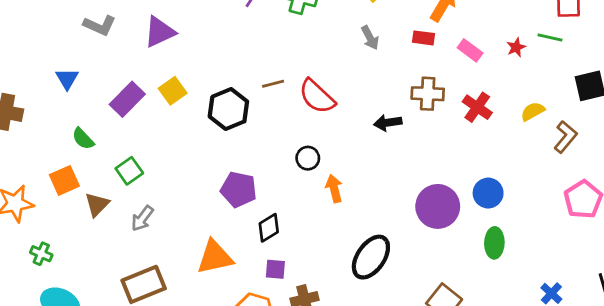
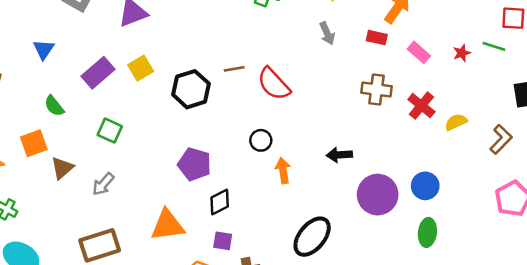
yellow semicircle: (533, 111) -> (456, 122), moved
black arrow: (388, 123) -> (339, 155), moved
green square: (129, 171) -> (110, 131), moved, turned -35

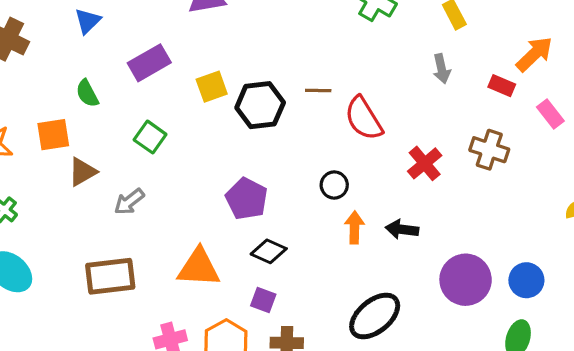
yellow square: (141, 68) -> (212, 87), moved
red cross: (421, 106) -> (425, 163), moved
black arrow: (339, 155) -> (402, 229), moved
black diamond: (220, 202) -> (269, 251), turned 40

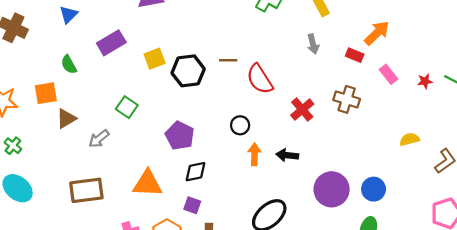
green square: (150, 137) -> (127, 107), moved
black diamond: (269, 251) -> (195, 172), turned -35

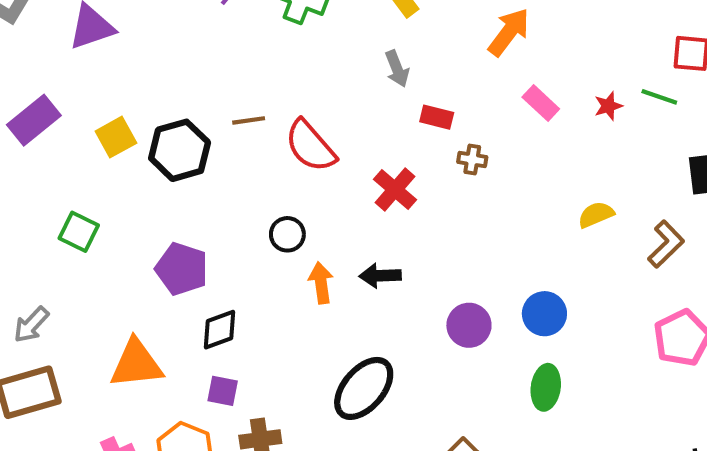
red rectangle: (355, 55) -> (437, 117), moved
brown cross: (347, 99) -> (472, 160), size x0.6
gray arrow: (99, 139) -> (31, 325), moved
purple circle: (332, 189) -> (469, 325), size x0.7

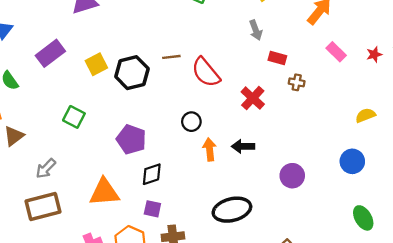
blue circle: (544, 314) -> (352, 161), moved
green ellipse: (546, 387) -> (363, 218), moved, turned -40
black ellipse: (364, 388) -> (232, 210), turned 33

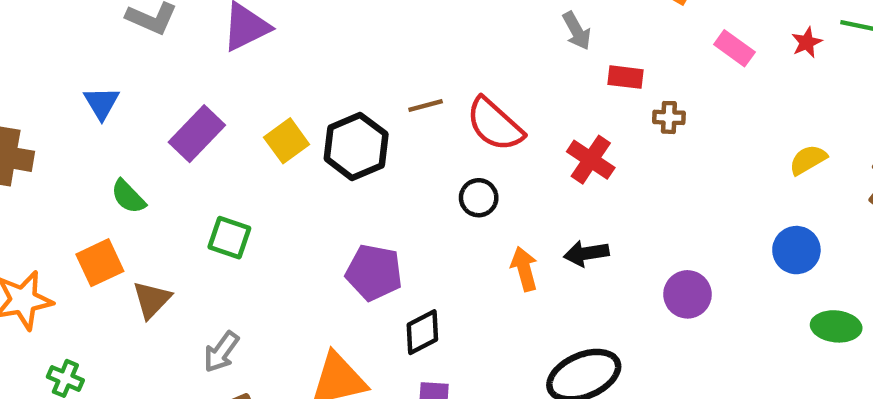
green square: (74, 117) -> (229, 238), moved
black circle: (191, 122) -> (479, 198), moved
green ellipse: (363, 218) -> (836, 326), moved, turned -45

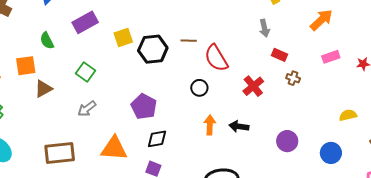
pink rectangle: (734, 48) -> (331, 57), turned -72
purple circle: (687, 294) -> (287, 141), moved
gray arrow: (221, 352) -> (87, 109), moved

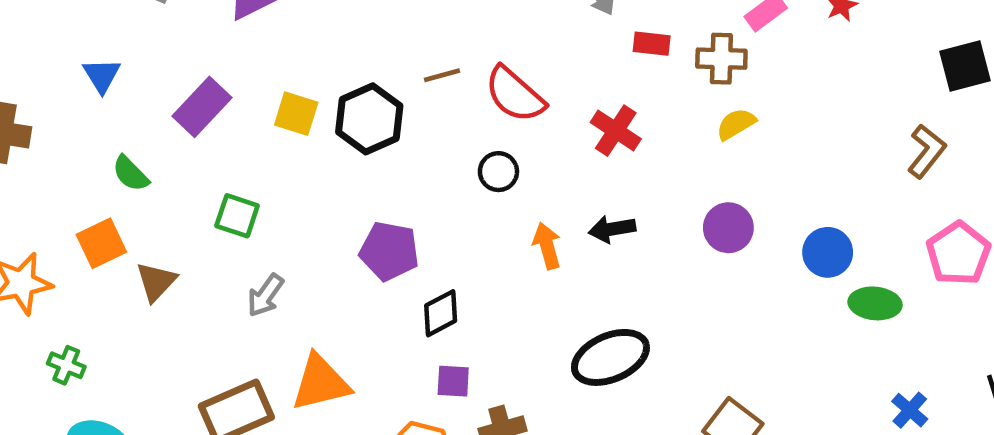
yellow square: (123, 37) -> (296, 114), turned -36
brown cross: (293, 78) -> (721, 59), moved, size x1.5
yellow semicircle: (348, 115) -> (736, 124), moved
orange triangle: (114, 148) -> (321, 383), moved
blue circle: (331, 153) -> (828, 252), moved

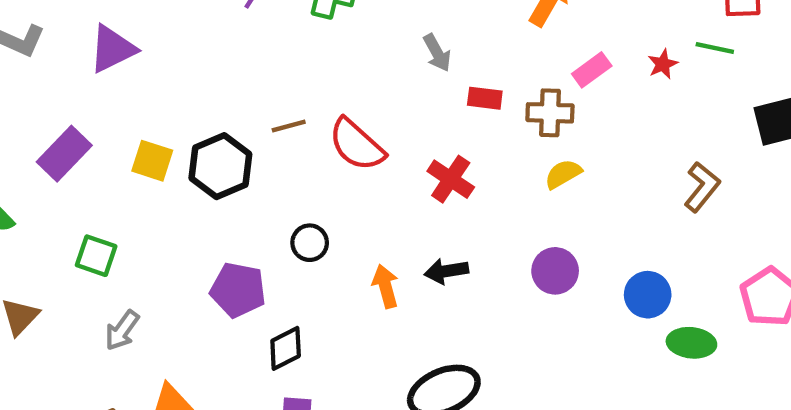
brown L-shape: (927, 151) -> (702, 187), moved
black circle: (498, 172) -> (310, 243), moved

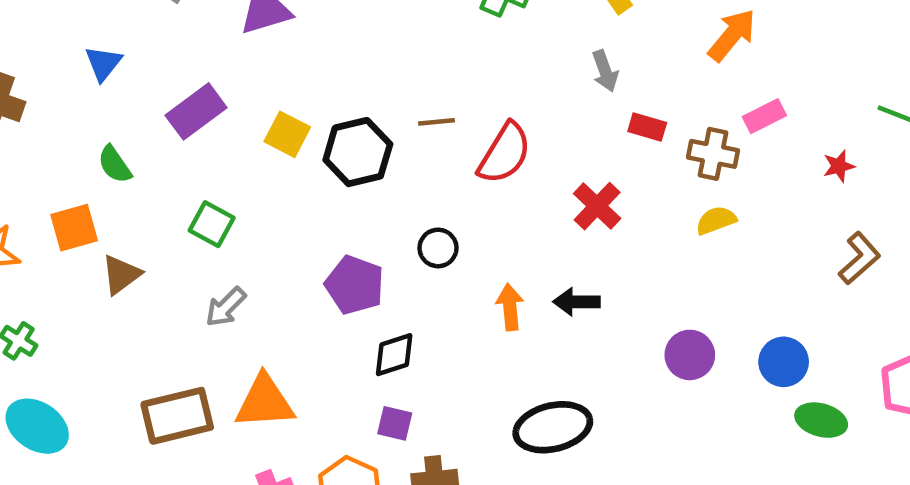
red star: (663, 64) -> (839, 166), moved
red semicircle: (357, 145) -> (504, 153), turned -110
purple circle: (555, 271) -> (690, 355), moved

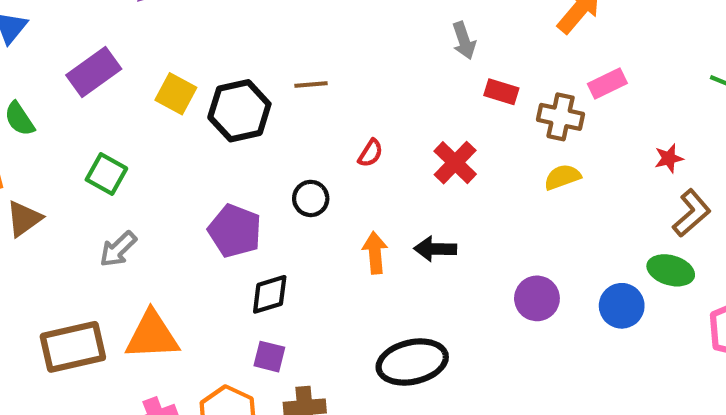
red semicircle: (504, 153) -> (371, 153), moved, size x0.5
red star: (839, 166) -> (669, 158), moved
green ellipse: (821, 420) -> (671, 270), moved

